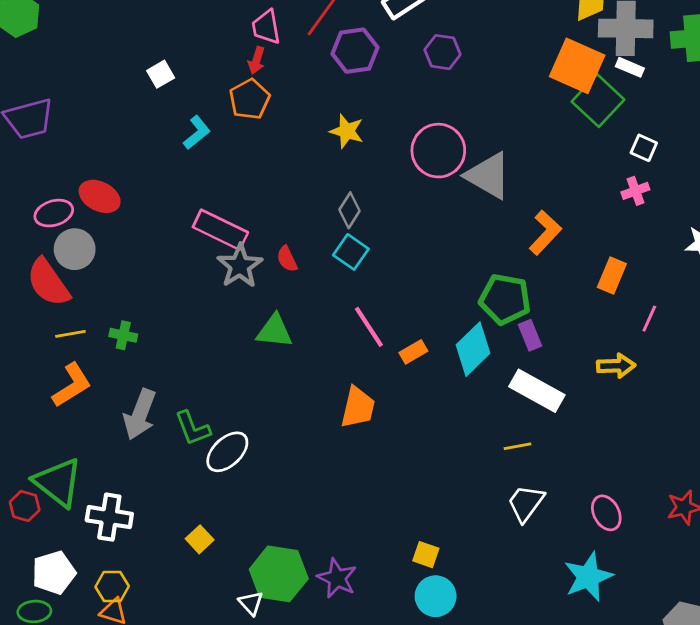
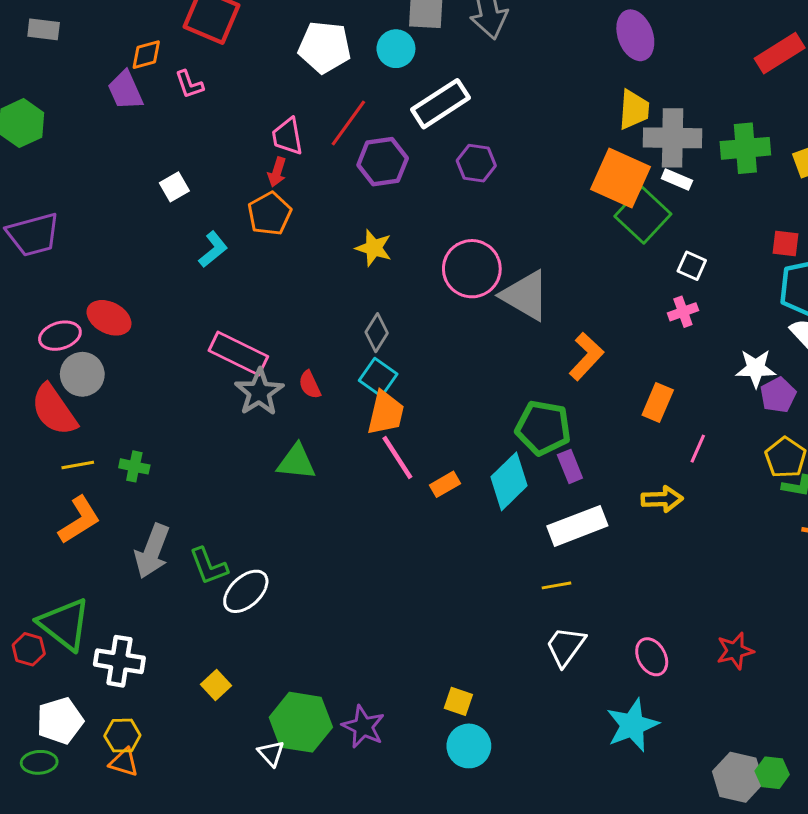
white rectangle: (537, 391) -> (577, 526), turned -50
orange trapezoid: (358, 407) -> (386, 413), moved

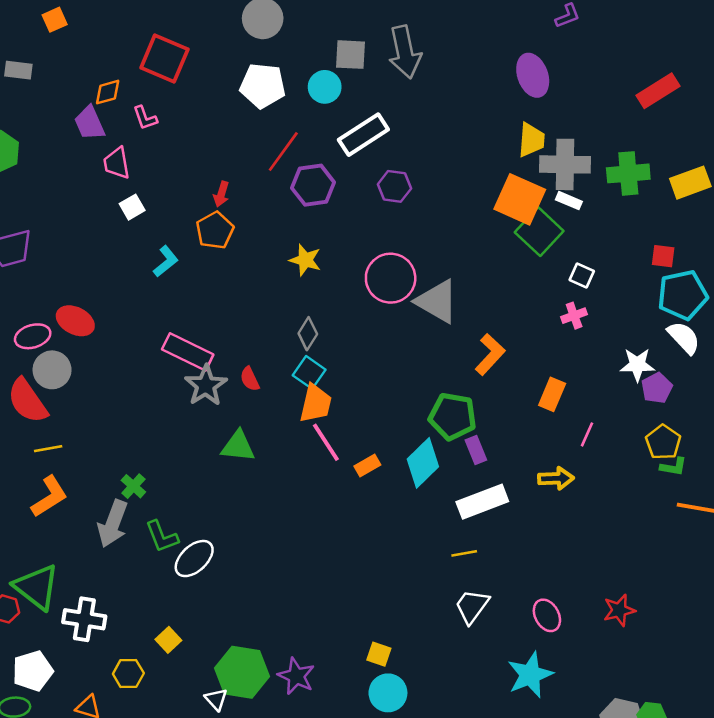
pink trapezoid: (287, 136) -> (117, 163), moved
green cross: (134, 466) -> (133, 486), moved, turned 30
yellow hexagon: (122, 736) -> (128, 674), moved

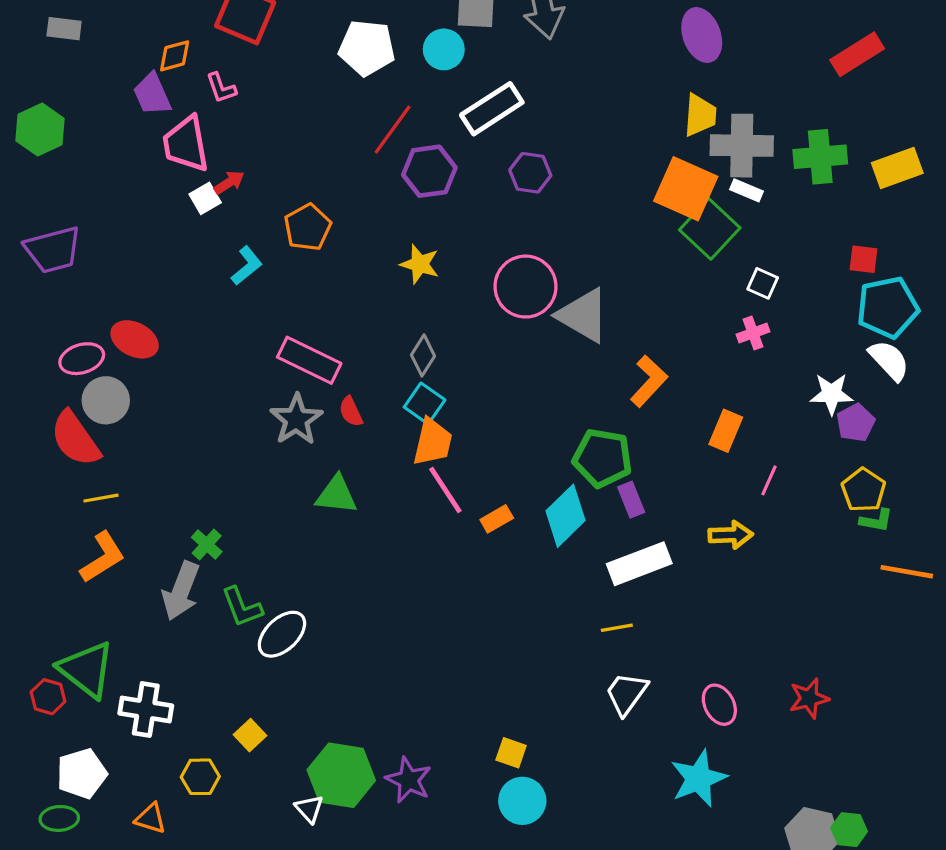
pink trapezoid: (117, 163) -> (186, 144), size x1.4
red arrow: (221, 194) -> (229, 182), moved, turned -140
pink rectangle: (188, 352) -> (309, 360), moved

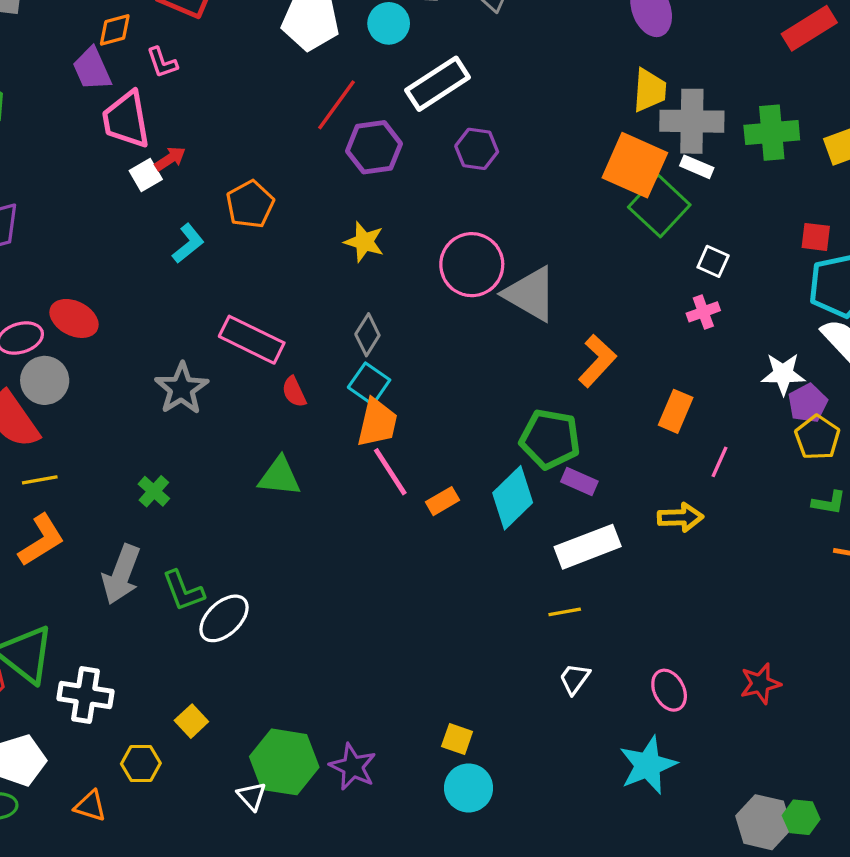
gray star: (296, 420) -> (182, 389), moved
yellow pentagon: (864, 490) -> (817, 437), moved
purple rectangle: (631, 500) -> (579, 481), turned -44
green cross: (207, 544) -> (154, 491), moved
white trapezoid: (626, 693) -> (574, 679), size x0.7

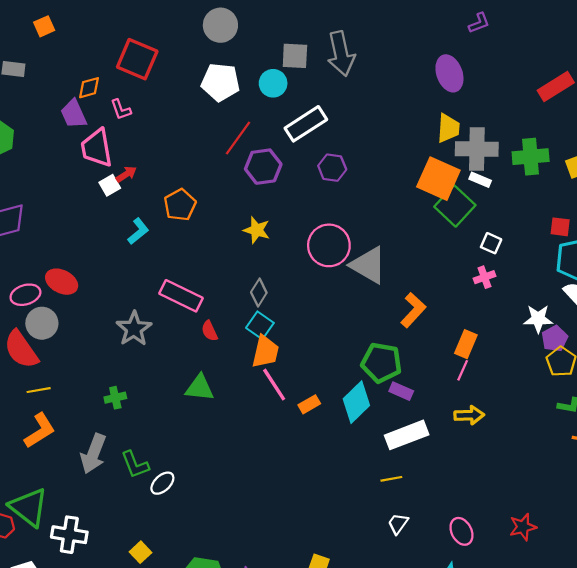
pink line: (720, 462) -> (463, 370), moved
green cross: (154, 491) -> (115, 398), turned 35
white ellipse: (224, 618) -> (162, 483), size x0.7

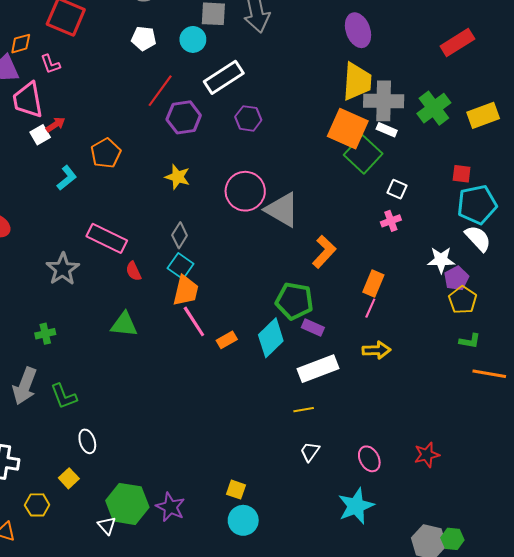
white pentagon: (220, 82) -> (144, 38), size x0.7
yellow trapezoid: (448, 128) -> (357, 81), size x1.4
green cross: (531, 157) -> (434, 108), turned -32
white ellipse: (162, 483) -> (87, 441), moved, turned -65

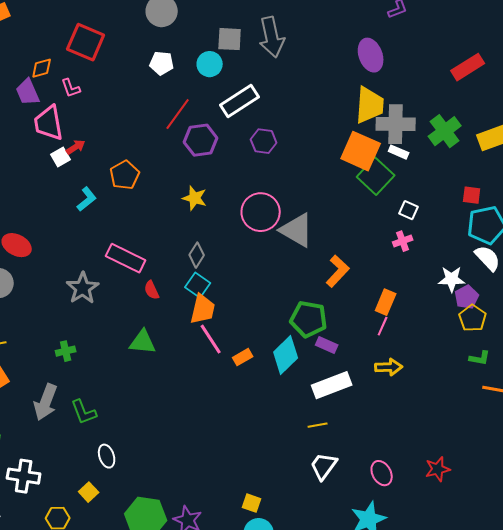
white trapezoid: (310, 452) -> (324, 466), size x1.4

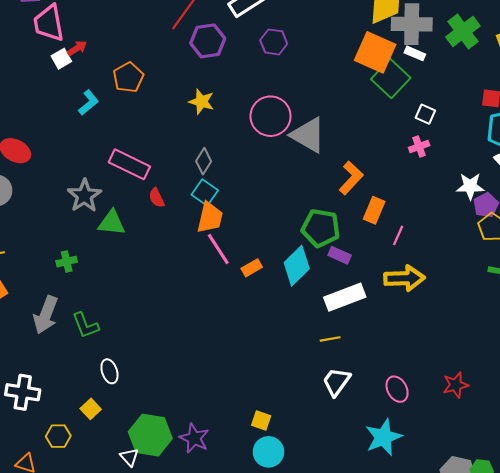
orange rectangle: (386, 302) -> (374, 210), moved
green triangle: (143, 342) -> (112, 223), moved
yellow arrow: (389, 367) -> (404, 278), size x1.4

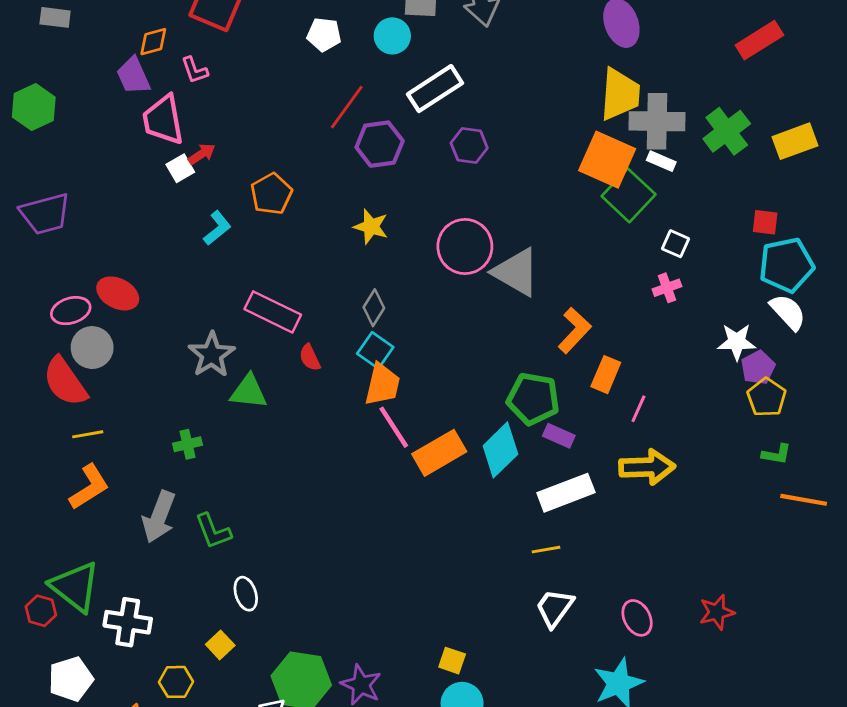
orange rectangle: (252, 268) -> (439, 453), size x1.8

